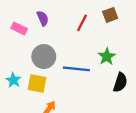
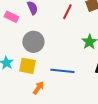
blue line: (76, 69) -> (62, 71), moved

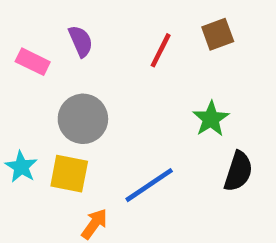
blue line: (62, 71) -> (149, 185), turned -40

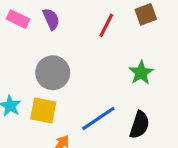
pink rectangle: (33, 62) -> (18, 19), moved
black semicircle: (238, 171) -> (139, 125), moved

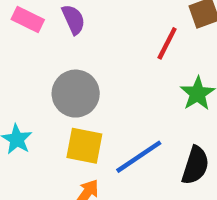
red line: (106, 25) -> (167, 43), moved
yellow square: (43, 111) -> (84, 146), moved

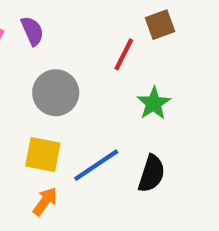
gray circle: (76, 94) -> (56, 93), moved

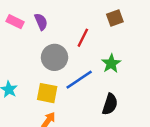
red line: (124, 54) -> (83, 38), moved
blue line: (96, 165) -> (79, 80), moved

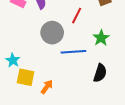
blue line: (79, 80) -> (73, 52), turned 30
yellow square: (47, 93) -> (26, 77), moved

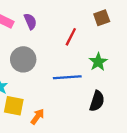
gray circle: (52, 33) -> (23, 59), moved

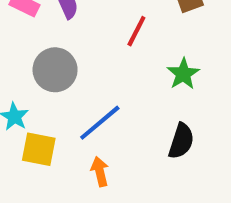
blue line: (67, 77) -> (100, 123), moved, turned -36
orange arrow: (37, 117) -> (100, 172), moved, turned -49

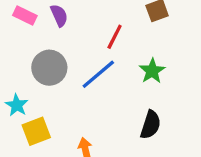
blue line: (100, 123) -> (98, 74), moved
yellow square: (39, 149) -> (36, 131), turned -32

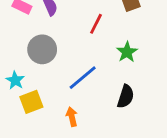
blue line: (98, 74) -> (83, 78), moved

